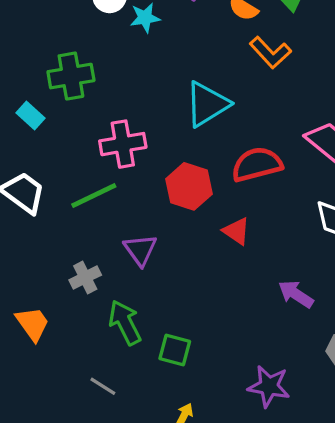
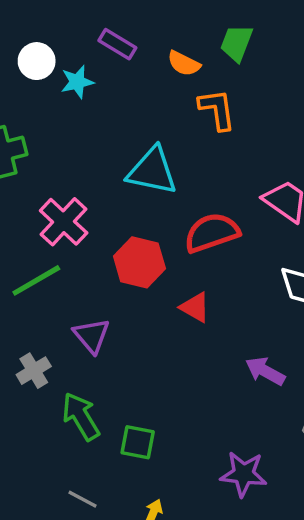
orange L-shape: (270, 53) -> (217, 109), turned -141
cyan triangle: (207, 104) -> (152, 171), turned 48
pink cross: (123, 144) -> (64, 222), turned -33
gray line: (103, 386) -> (83, 499), moved

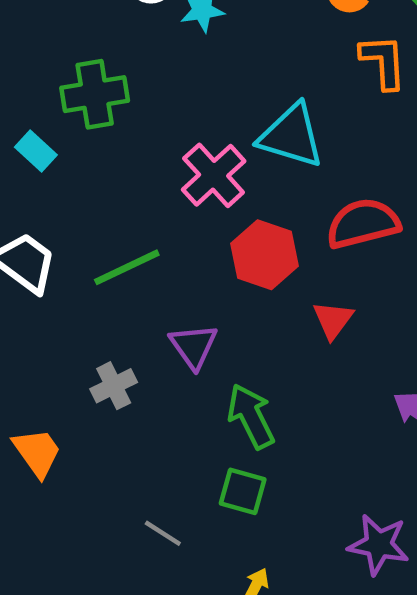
pink cross: (64, 222) -> (214, 175), moved
red triangle: (195, 307) -> (333, 320), turned 32
green arrow: (81, 416) -> (251, 416), moved
gray line: (83, 499) -> (163, 533), moved

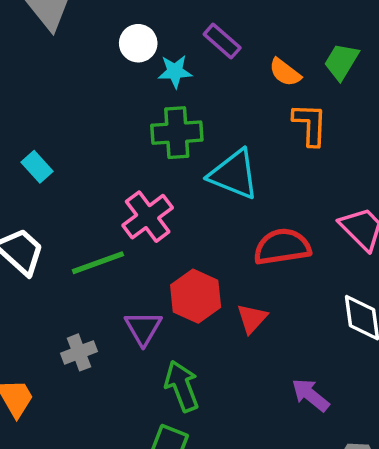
green cross: (95, 94) -> (177, 133), moved
pink cross: (214, 175) -> (148, 217), moved
red hexagon: (264, 255) -> (196, 296), moved

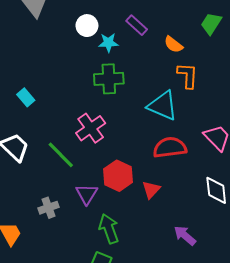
green trapezoid: (341, 62) -> (211, 24), moved
cyan triangle: (234, 174) -> (163, 106), moved
green line: (98, 263) -> (61, 155), turned 64

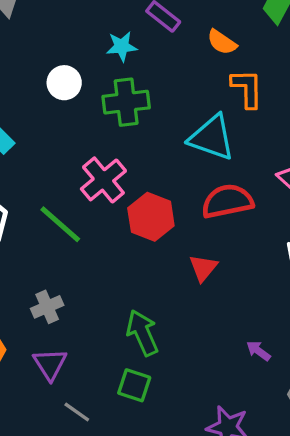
white circle: (87, 26) -> (64, 83), moved
red hexagon: (118, 176) -> (151, 217), moved
purple triangle: (87, 194) -> (50, 364), moved
purple arrow: (185, 236) -> (258, 351), moved, size x0.7

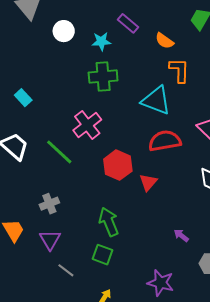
white circle: (64, 83) -> (64, 31), moved
red hexagon: (151, 217) -> (118, 165), moved

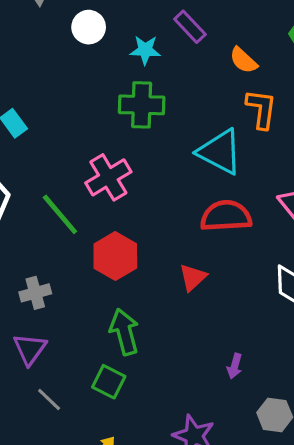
red hexagon: (118, 165) -> (115, 256), moved
purple arrow: (181, 235) -> (235, 366), turned -119

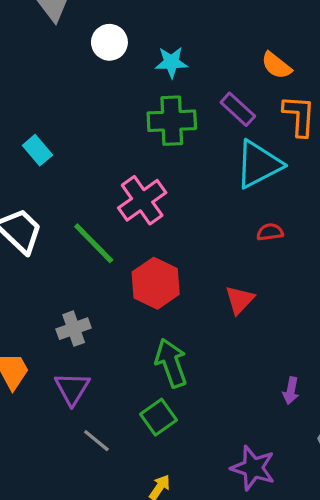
purple rectangle: (190, 27) -> (238, 109), moved
cyan triangle: (220, 152) -> (259, 164), turned -51
red semicircle: (226, 216) -> (270, 232), size x0.5
green square: (109, 382) -> (158, 417), turned 32

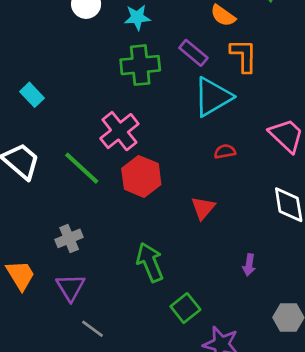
red hexagon: (156, 283) -> (141, 176), moved
purple arrow: (291, 391) -> (249, 265), moved
green square: (158, 417) -> (185, 308), moved

